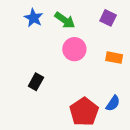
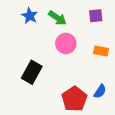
purple square: (108, 18) -> (96, 16), turned -32
black rectangle: (36, 82) -> (32, 72), size x1.5

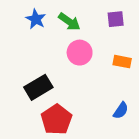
black rectangle: (32, 72) -> (38, 87), turned 30
red pentagon: (74, 99) -> (56, 119), moved

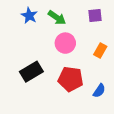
orange rectangle: (122, 62) -> (100, 50), turned -72
red pentagon: (56, 119) -> (71, 79), moved, turned -30

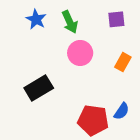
green arrow: (57, 18) -> (70, 22), turned 30
red pentagon: (71, 79) -> (93, 120), moved

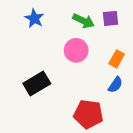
green arrow: (70, 22) -> (83, 21), moved, turned -40
blue semicircle: (122, 111) -> (115, 85), moved

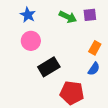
pink circle: (76, 50) -> (31, 41), moved
black rectangle: (37, 83) -> (49, 67), moved

